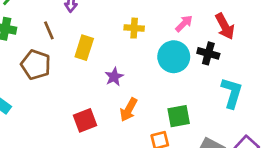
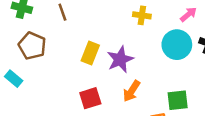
yellow rectangle: (84, 48) -> (90, 53), moved
brown pentagon: (36, 65) -> (32, 46), moved
purple star: (114, 77) -> (120, 59), size x1.5

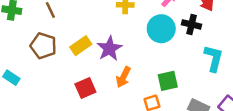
brown pentagon: (32, 46) -> (43, 46), moved
yellow rectangle: (90, 53) -> (81, 46), turned 40

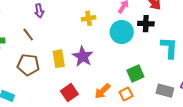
yellow rectangle: (81, 46) -> (59, 59), turned -54
orange arrow: (123, 77) -> (102, 91), moved, turned 30

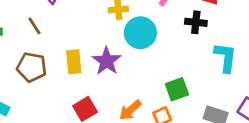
cyan circle: (122, 32) -> (140, 33), moved

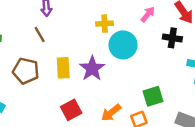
brown line: (34, 26) -> (40, 34), moved

